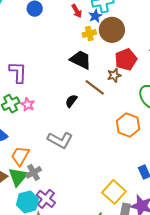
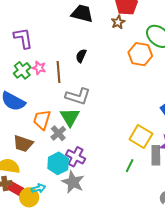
brown line: (95, 87) -> (59, 72), moved, turned 60
orange hexagon: (128, 125) -> (140, 54), moved
green triangle: (18, 177) -> (70, 117), moved

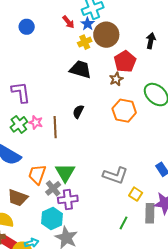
orange hexagon: (140, 54) -> (124, 111), moved
gray L-shape: (78, 96) -> (115, 175), moved
yellow square: (141, 136) -> (136, 194), size x0.6
purple cross: (76, 157) -> (68, 199), moved, turned -36

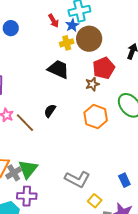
blue circle: (27, 27) -> (11, 28), moved
brown line: (55, 127) -> (25, 123), turned -50
gray cross: (53, 188) -> (14, 173), moved

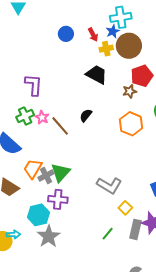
red arrow: (54, 21) -> (93, 35), moved
blue circle: (11, 28) -> (66, 34), moved

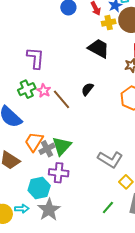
cyan arrow: (13, 235) -> (22, 209), moved

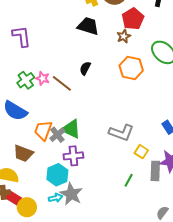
purple L-shape: (35, 58) -> (22, 36), moved
green triangle: (62, 146) -> (71, 129), turned -35
cyan arrow: (22, 209) -> (55, 198), moved

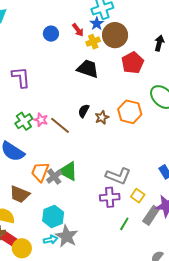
brown star: (124, 36) -> (102, 117), moved
purple cross: (73, 156) -> (110, 197), moved
gray rectangle: (155, 171) -> (151, 215), turned 30

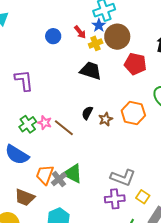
red pentagon: (133, 63) -> (135, 64), turned -30

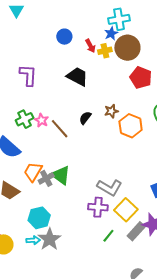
red arrow: (80, 32) -> (90, 46), moved
black trapezoid: (91, 71) -> (77, 77), moved
brown star: (106, 119) -> (111, 111), moved
yellow square: (143, 197) -> (126, 210), size x1.6

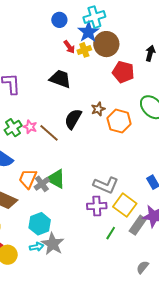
blue star: (111, 33) -> (88, 32), size x1.5
blue circle: (64, 37) -> (59, 20), moved
black semicircle: (85, 118) -> (73, 119), size x1.5

